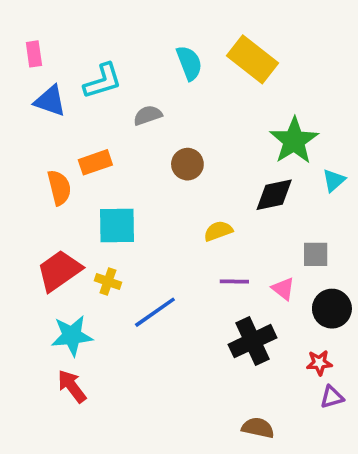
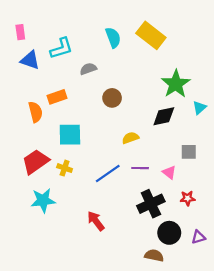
black circle: (332, 309) -> (169, 233), moved
blue line: (155, 312) -> (108, 173), moved
red star: (319, 363) -> (188, 198), moved
red arrow: (72, 386) -> (96, 221), moved

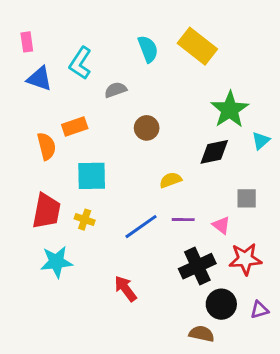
cyan L-shape: (61, 48) -> (80, 63), turned 140
red trapezoid: (35, 162) -> (47, 211), turned 136
red star: (188, 198) -> (245, 259), size x1.6

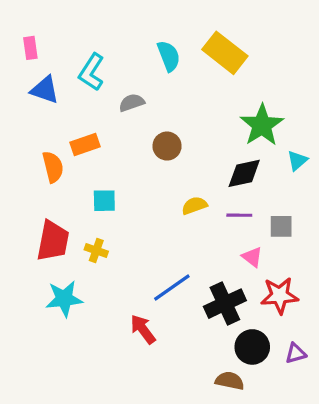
cyan square: (92, 176) -> (104, 201), size x0.7
purple line: (183, 220) -> (239, 215), moved
blue line: (141, 227) -> (172, 287), moved

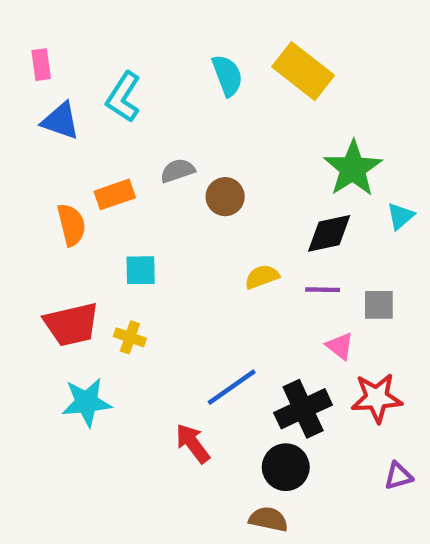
gray semicircle: (132, 103) -> (178, 171), moved
red trapezoid: (53, 241) -> (71, 324), turned 66
black circle: (252, 347) -> (286, 467), moved
brown semicircle: (230, 381) -> (268, 519), moved

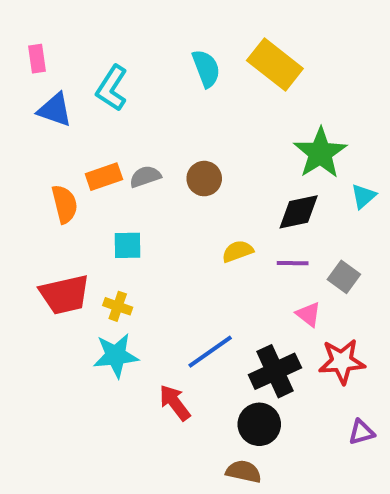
gray semicircle: (178, 171) -> (145, 177), moved
gray square: (379, 305) -> (344, 277), turned 36
cyan star: (87, 402) -> (116, 355), moved

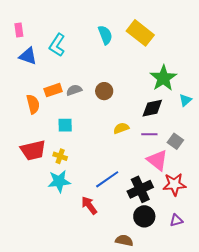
pink triangle: (308, 314) -> (157, 160), size x1.6
black circle: (259, 424) -> (144, 216), moved
purple triangle: (361, 432) -> (176, 220), moved

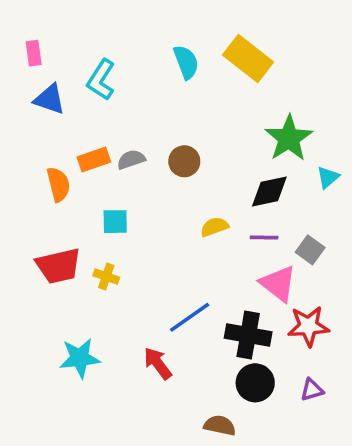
cyan star: (59, 181) -> (80, 358), moved
black cross: (140, 189) -> (248, 335), turned 35

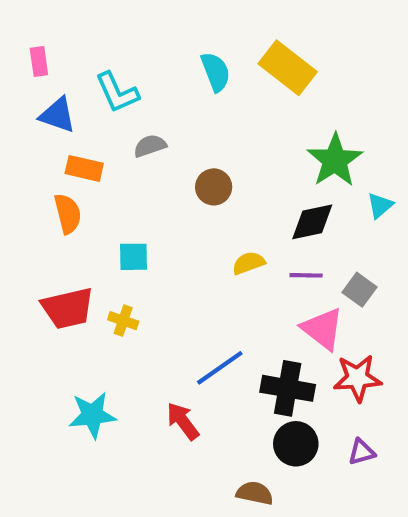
cyan L-shape: (101, 80) -> (117, 92), turned -57
orange rectangle: (94, 160) -> (84, 168), moved, turned 32
gray semicircle: (131, 160) -> (150, 146), moved

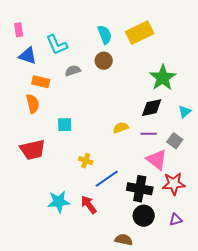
yellow rectangle: (288, 68) -> (140, 33), turned -64
brown circle: (214, 187) -> (104, 61), moved
cyan triangle: (380, 205) -> (185, 112), moved
yellow cross: (123, 321) -> (86, 161), moved
cyan star: (92, 415) -> (59, 202), moved

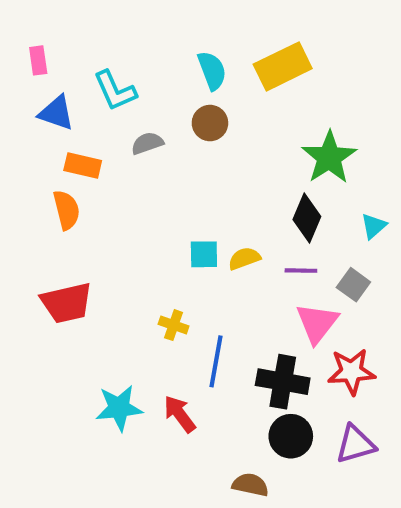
black diamond: (152, 108) -> (307, 218), turned -55
cyan square: (65, 125) -> (204, 254), moved
pink triangle: (157, 160) -> (317, 323), turned 30
blue line: (107, 179) -> (216, 361), turned -45
purple triangle: (176, 220) -> (355, 444), size x1.5

